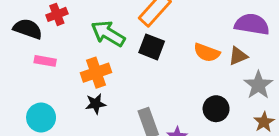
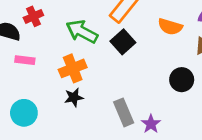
black square: (152, 47) -> (123, 42), turned 30
orange semicircle: (207, 53) -> (170, 27), moved
black circle: (216, 109) -> (182, 80), moved

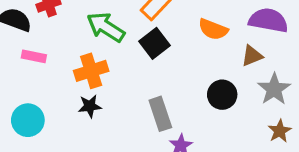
gray rectangle: (124, 112) -> (160, 114), moved

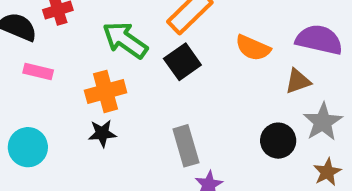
black circle: (222, 95) -> (278, 141), moved

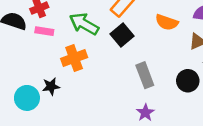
pink rectangle: (38, 71) -> (44, 31), moved
black star: (102, 133) -> (51, 86), moved
gray rectangle: (186, 146) -> (145, 75), moved

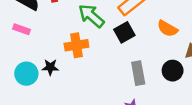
pink rectangle: (44, 31) -> (22, 29), moved
black circle: (188, 81) -> (173, 71), moved

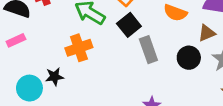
pink rectangle: (22, 29) -> (16, 40), turned -35
gray rectangle: (138, 73) -> (148, 50), moved

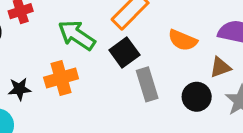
black star: (54, 77) -> (19, 89), moved

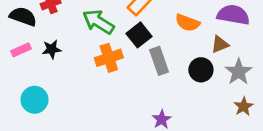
orange cross: (61, 78) -> (109, 58), moved
black star: (19, 89) -> (52, 49), moved

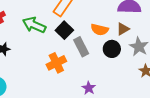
orange semicircle: (187, 23) -> (100, 30), moved
orange cross: (109, 58) -> (56, 63), moved

